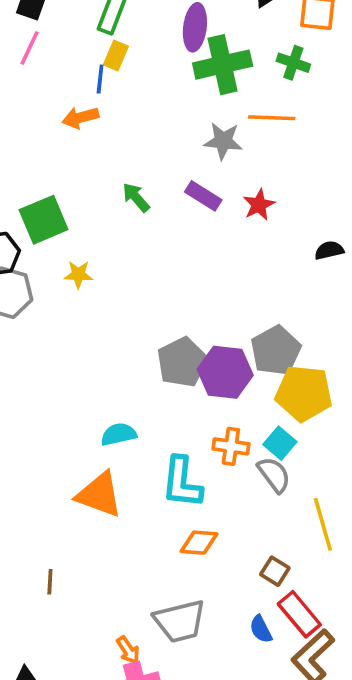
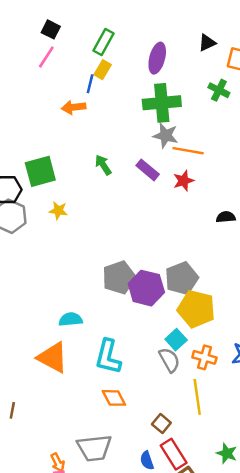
green cross: (223, 65) -> (162, 103), moved
orange line: (272, 118) -> (188, 151), moved
orange cross: (231, 446) -> (204, 357), moved
orange diamond: (199, 543) -> (114, 398), turned 50

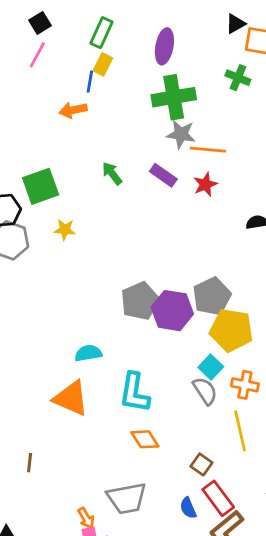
black square: (51, 29) -> (40, 23), turned 36
black triangle: (207, 43) -> (235, 24), moved

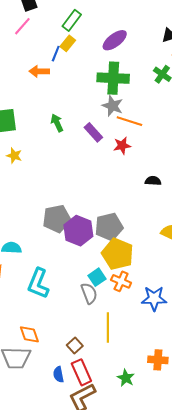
purple ellipse: (164, 46) -> (115, 40), turned 30
orange cross: (245, 385) -> (121, 281), moved
orange diamond: (145, 439) -> (29, 334), moved

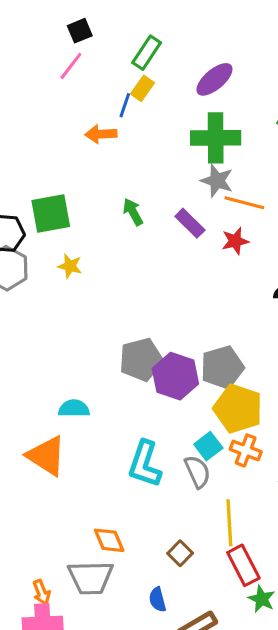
cyan L-shape: (38, 283) -> (145, 464), moved
red rectangle: (81, 372) -> (243, 565), moved

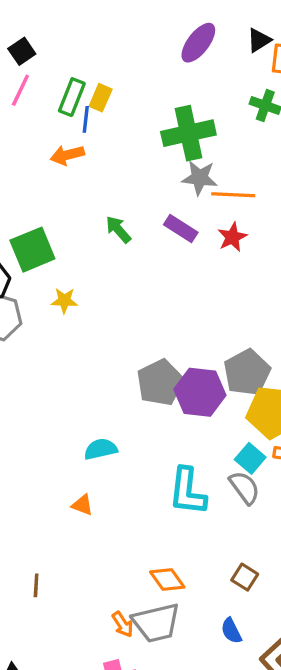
green rectangle: (147, 53) -> (72, 97), moved
purple ellipse: (214, 79) -> (198, 43), moved
orange triangle: (46, 456) -> (82, 505), size x0.5
orange arrow: (42, 592) -> (123, 624), moved

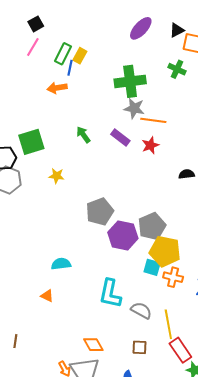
yellow star: (64, 301) -> (57, 176), moved
gray pentagon: (160, 383) -> (100, 212), moved
cyan square: (250, 458) -> (152, 267), moved, turned -30
gray semicircle: (245, 488) -> (141, 310), moved, turned -30
brown square: (245, 577) -> (139, 347), turned -35

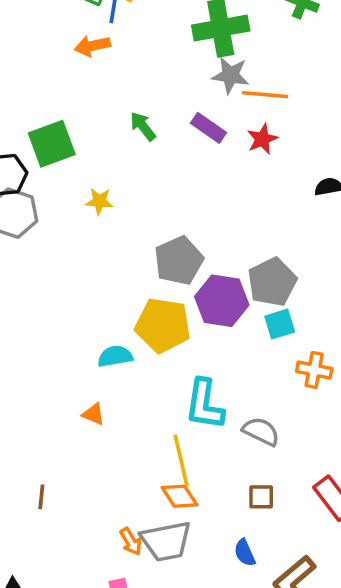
yellow pentagon: (165, 251) -> (163, 325), moved
cyan square: (152, 267) -> (280, 324), moved, turned -30
yellow line: (168, 324) -> (181, 461), moved

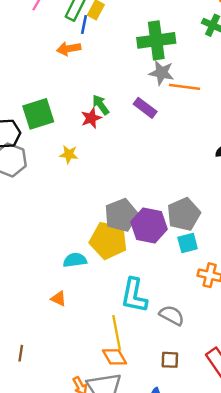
red star: (262, 139) -> (91, 118), moved
gray pentagon: (179, 261) -> (121, 215), moved

